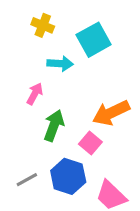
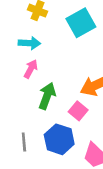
cyan arrow: (60, 64) -> (29, 43), moved
gray line: (27, 180) -> (24, 142), turned -66

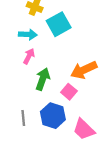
cyan square: (81, 23) -> (59, 24), moved

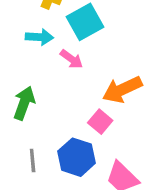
pink arrow: (29, 56) -> (71, 59), moved, turned 98
green arrow: (43, 79) -> (24, 103), moved

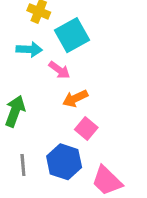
orange arrow: (122, 90) -> (75, 98), moved, size x0.7

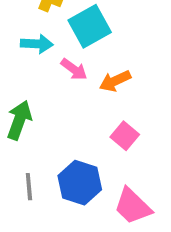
orange arrow: (75, 98) -> (115, 81), moved
pink square: (86, 129) -> (125, 136), moved

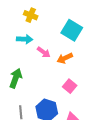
cyan square: (90, 26) -> (72, 30), moved, turned -30

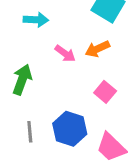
pink arrow: (44, 52) -> (65, 54), moved

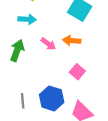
orange arrow: (97, 49) -> (72, 40), turned 30
green arrow: (22, 80) -> (17, 51), moved

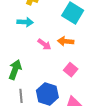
green arrow: (17, 51) -> (15, 70), moved

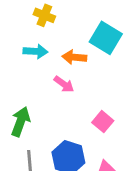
orange arrow: (66, 41) -> (74, 57), moved

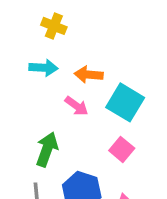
cyan square: (106, 38) -> (125, 102), moved
green arrow: (21, 122) -> (47, 149), moved

